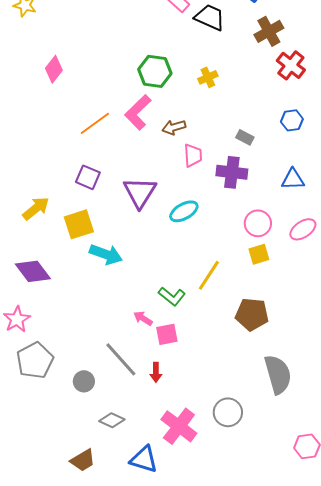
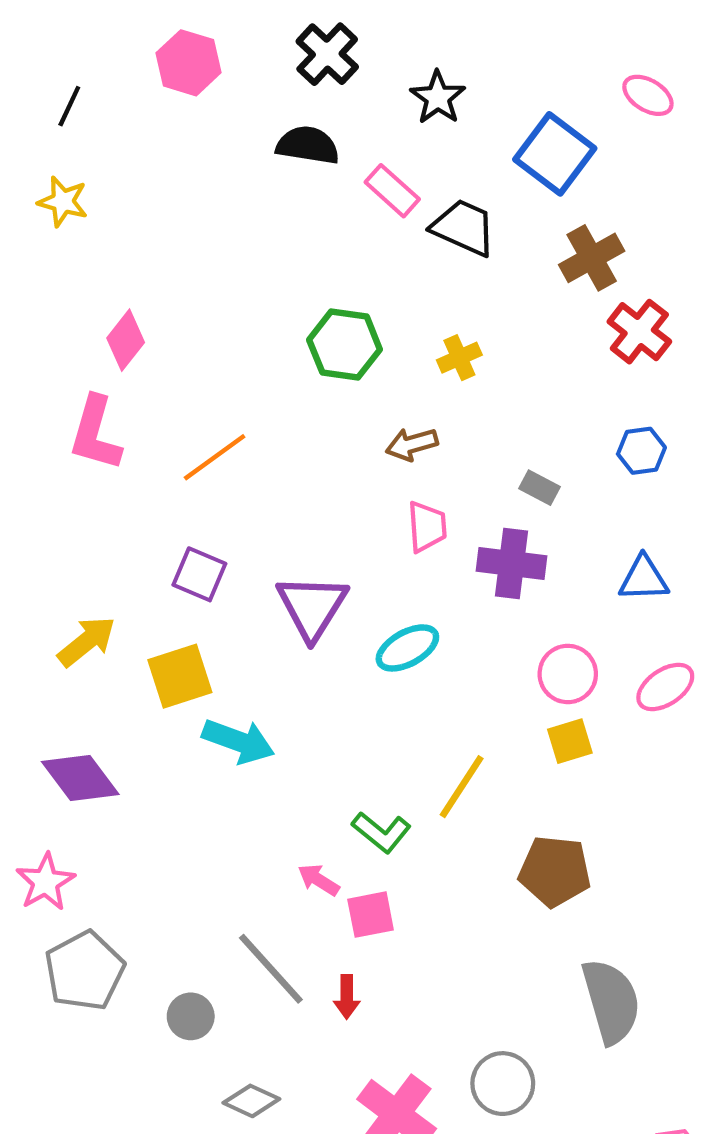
pink L-shape: (138, 112) -> (95, 433), moved, turned -30
brown arrow: (174, 127) -> (412, 444), moved

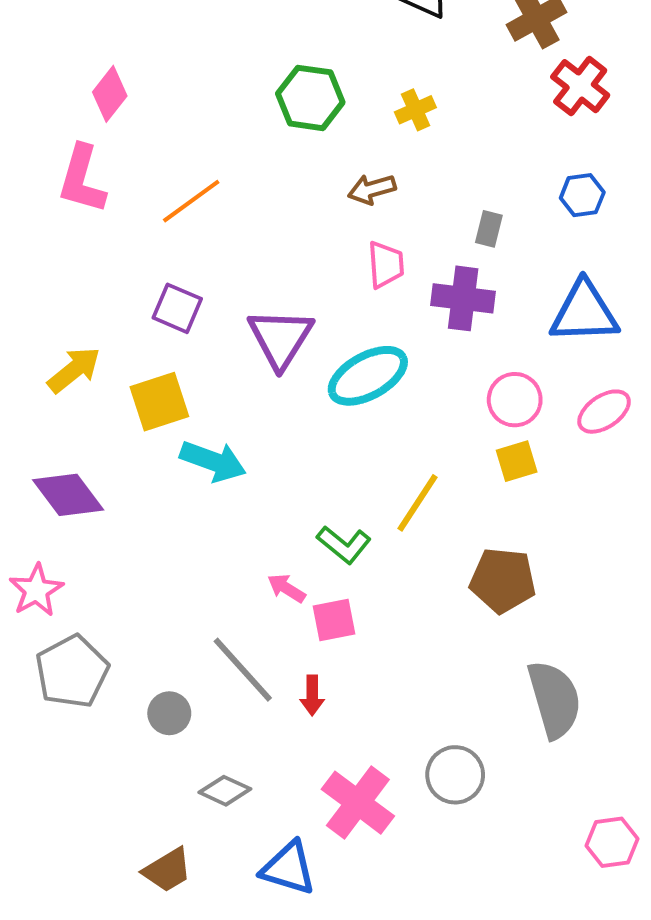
gray rectangle: (540, 488) -> (489, 229), turned 76
blue triangle: (644, 579) -> (584, 312), size x1.5
cyan ellipse: (407, 648) -> (368, 376), size x1.4

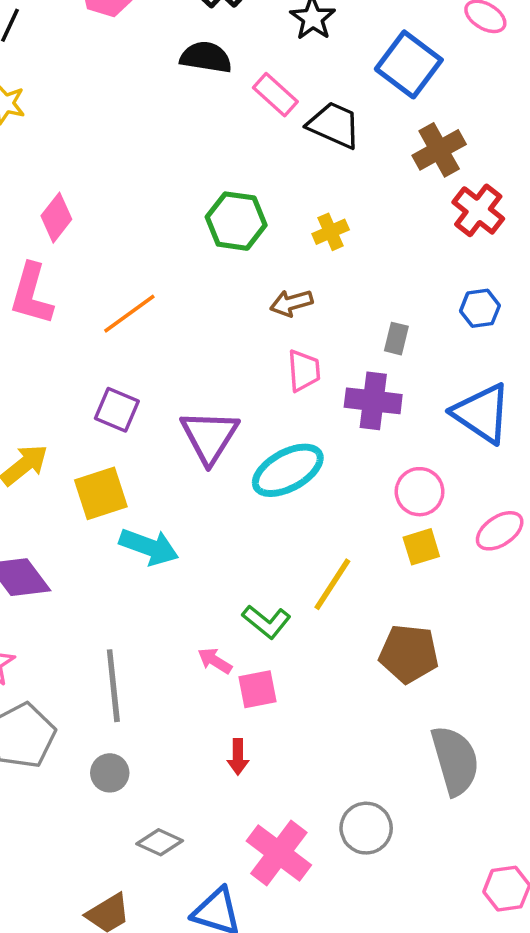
blue triangle: (584, 312) -> (482, 413), turned 36
pink ellipse: (604, 412) -> (500, 531), moved
gray line: (243, 670) -> (113, 686), moved, turned 36

